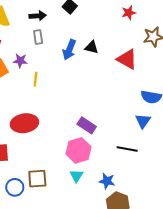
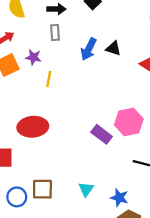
pink hexagon: (78, 150) -> (129, 122), moved

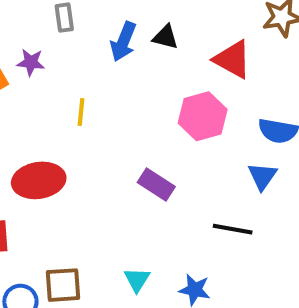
yellow line: (49, 79) -> (81, 112), moved
pink hexagon: (129, 122) -> (203, 116), moved

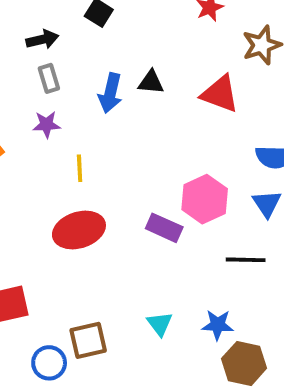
purple star: (31, 62) -> (46, 124), moved
pink hexagon: (203, 116) -> (205, 199), moved
red ellipse: (39, 180) -> (79, 230), moved

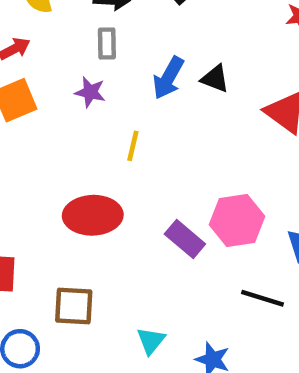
yellow line: (80, 168) -> (133, 146), moved
brown square: (88, 340) -> (74, 306), moved

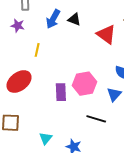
red ellipse: (93, 215) -> (19, 81), turned -35
purple rectangle: (185, 239) -> (61, 92), turned 48

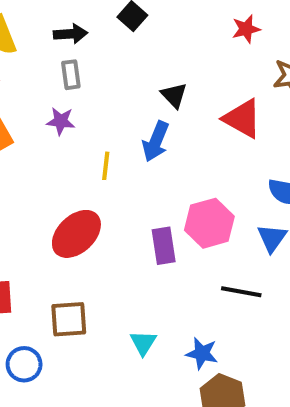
blue arrow: (53, 19) -> (156, 141), moved
black triangle: (74, 19) -> (174, 95), turned 32

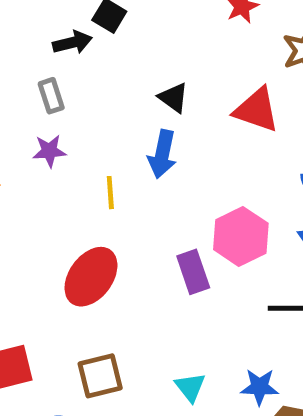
black arrow: (71, 34) -> (72, 42), moved

